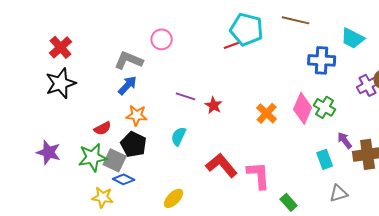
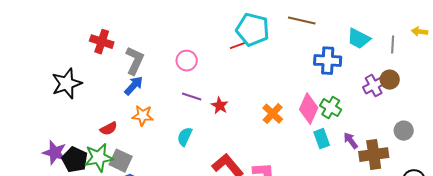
pink circle: (162, 39) -> (187, 61), moved
red cross: (61, 47) -> (102, 42), moved, turned -30
gray L-shape: (129, 60) -> (135, 61), turned 92
black pentagon: (134, 144) -> (75, 160), moved
cyan rectangle: (325, 159) -> (322, 139), moved

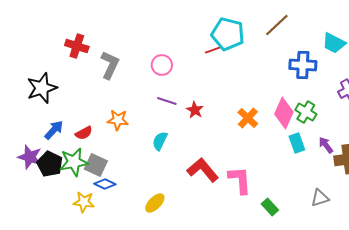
brown line: (302, 21) -> (277, 25), turned -56
blue arrow: (134, 86) -> (54, 130), moved

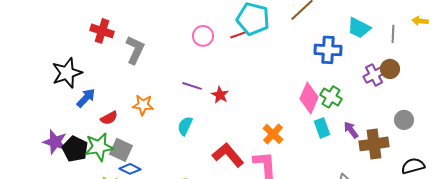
pink circle: (162, 65) -> (203, 36), moved
orange cross: (248, 118) -> (273, 134), moved
blue arrow: (54, 130) -> (86, 98), moved

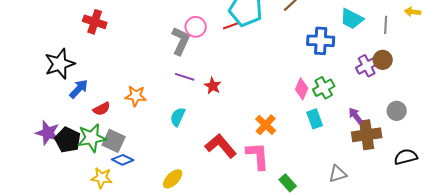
gray L-shape: (135, 50) -> (181, 41), moved
green cross: (331, 97) -> (324, 88), turned 30
pink diamond: (309, 98) -> (302, 89), size x0.7
purple arrow: (351, 130) -> (356, 116), moved

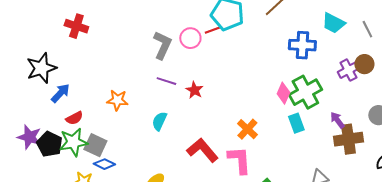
gray line: (386, 25) -> (367, 29), turned -30
pink circle: (196, 27) -> (190, 38), moved
green cross: (324, 88) -> (305, 92), size x1.5
red semicircle: (102, 109) -> (74, 118), moved

